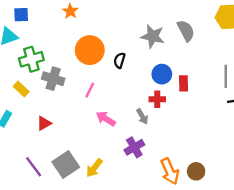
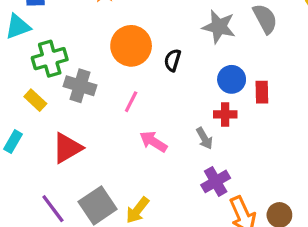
red triangle: (44, 123) -> (67, 148), size x1.5
purple cross: (134, 147) -> (216, 181), moved

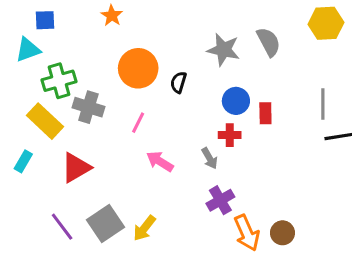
yellow rectangle: (35, 100) -> (45, 121), size x1.6

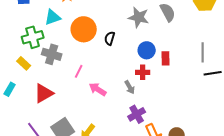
cyan triangle: (28, 50) -> (53, 17), moved
yellow rectangle: (45, 121) -> (24, 63), size x0.6
pink line: (138, 123) -> (79, 71), moved

